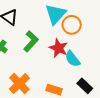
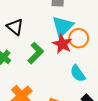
red star: (59, 48) -> (62, 44), moved

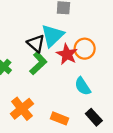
cyan triangle: (63, 26) -> (52, 36), moved
black triangle: (15, 27) -> (36, 43), moved

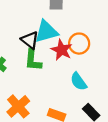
cyan triangle: (52, 36) -> (46, 32), turned 30
green L-shape: (38, 63) -> (33, 60), turned 140

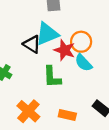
green L-shape: (33, 60) -> (52, 77), moved
cyan semicircle: (79, 81) -> (83, 63), moved

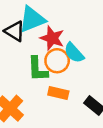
orange circle: (81, 42) -> (57, 61), moved
orange rectangle: (67, 115) -> (58, 93), moved

